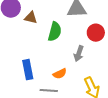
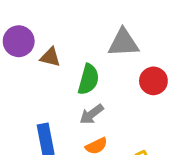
gray arrow: (79, 54) -> (92, 114), moved, turned 35

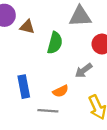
gray arrow: (92, 114) -> (84, 70), moved

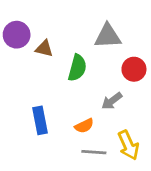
gray line: (48, 111) -> (94, 152), moved

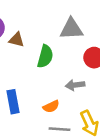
gray arrow: (112, 101) -> (75, 85), turned 30

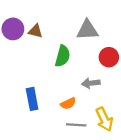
brown triangle: (17, 40) -> (35, 31), moved

